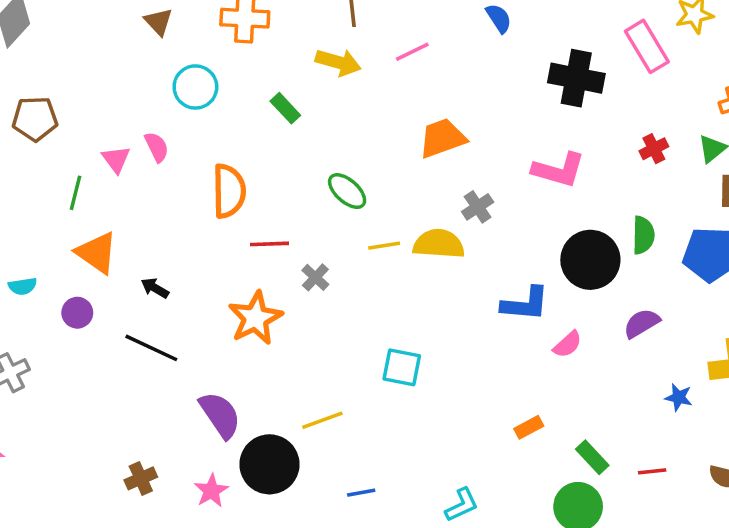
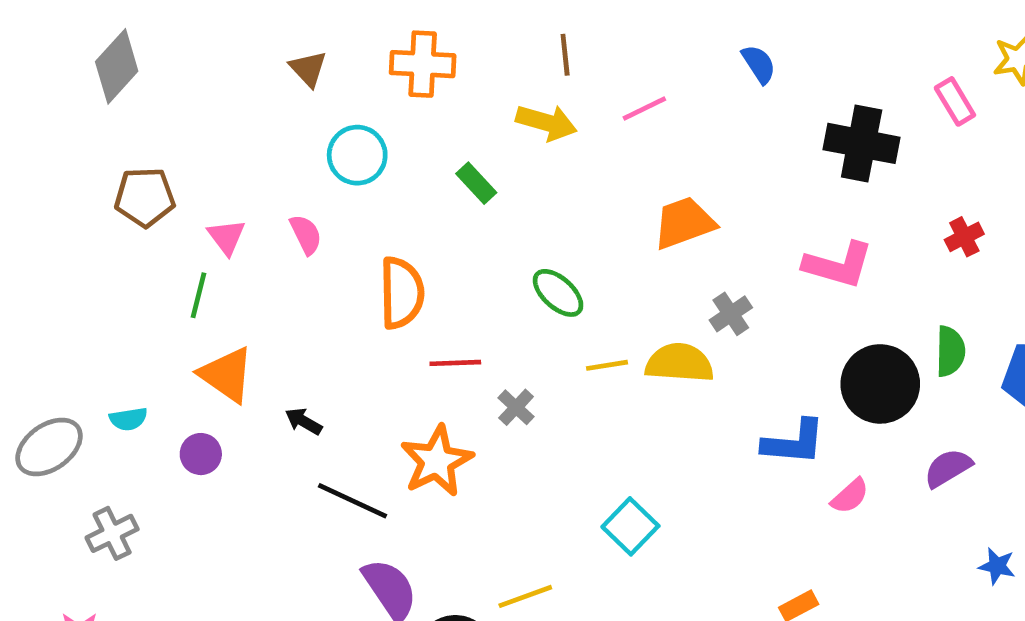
pink rectangle: (647, 46) -> (955, 101), size x0.7
pink triangle: (116, 159) -> (226, 237), moved
black line: (151, 348) -> (353, 501), moved
cyan square: (402, 367) -> (630, 526), turned 33

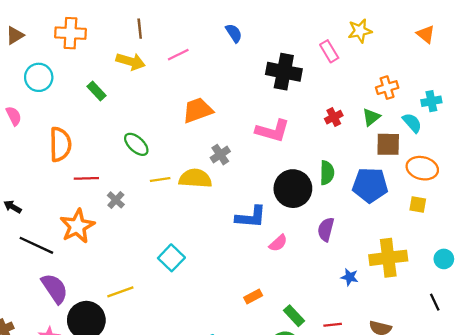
brown triangle: (308, 69) -> (15, 35), turned 42
purple semicircle: (948, 468) -> (326, 229), turned -45

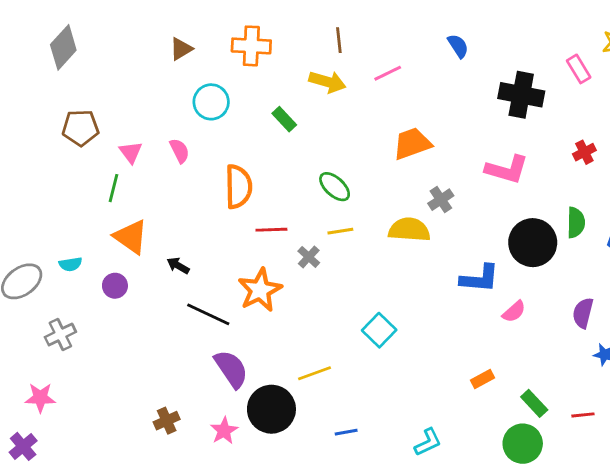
yellow line: (160, 180) -> (340, 231), moved
purple semicircle: (326, 229) -> (583, 313), moved

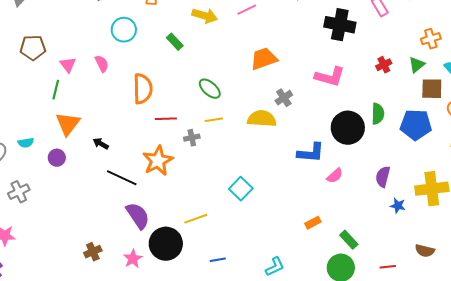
orange triangle: (131, 237) -> (68, 124), turned 32
gray cross: (309, 257) -> (192, 138), turned 35
red line: (583, 415) -> (388, 267), moved

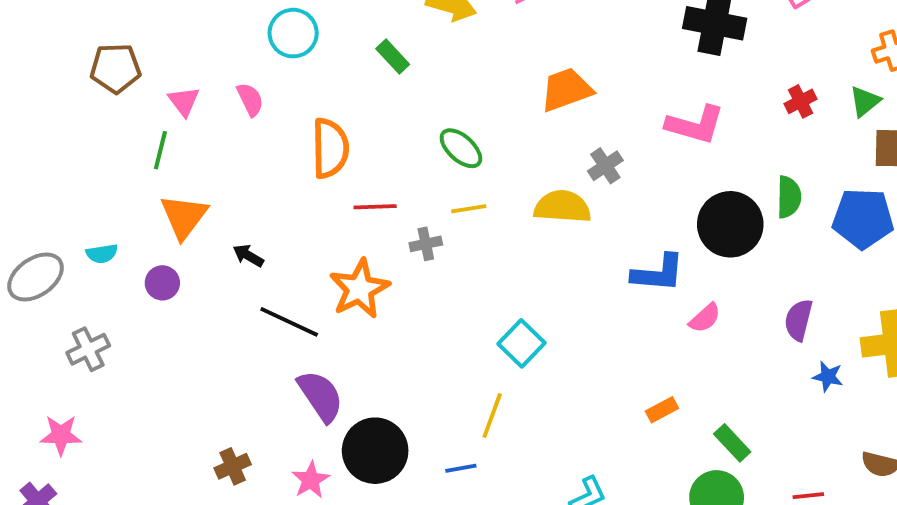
yellow line: (196, 219) -> (492, 416), moved, turned -50
blue line: (218, 260) -> (461, 468), moved

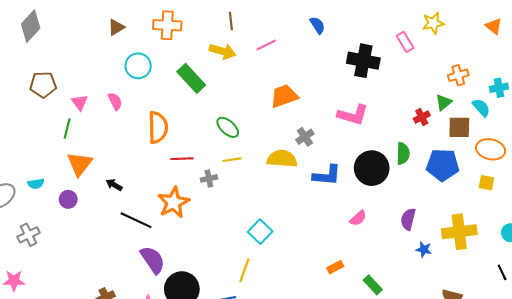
green rectangle: (393, 56) -> (191, 78), size x1.6
red cross: (801, 101) -> (422, 117), moved
blue L-shape: (658, 273) -> (327, 175), moved

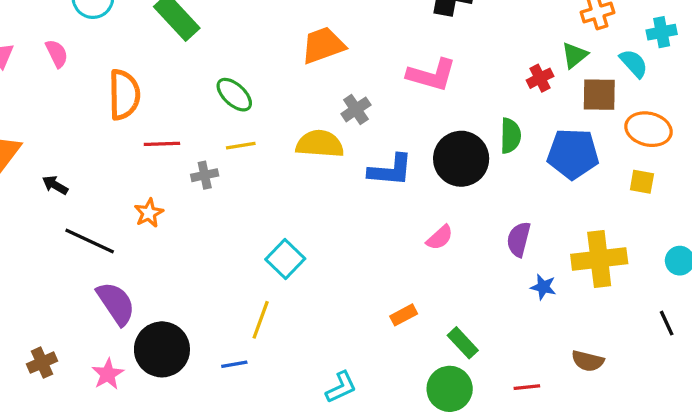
orange star: (173, 202) -> (149, 213), size x0.6

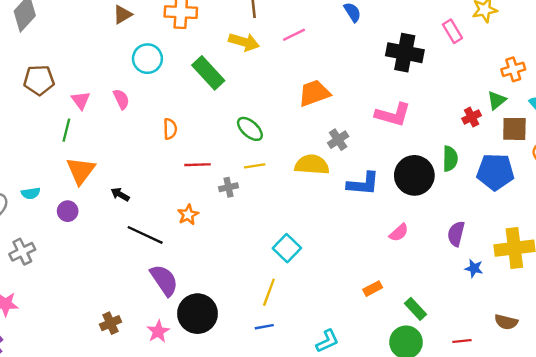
orange semicircle: (124, 95) -> (170, 129), size x0.6
blue line: (234, 364) -> (264, 327), moved

